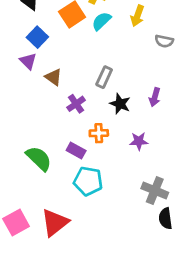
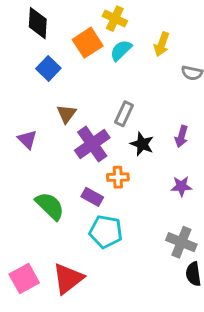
purple triangle: (28, 61) -> (27, 139), moved
brown triangle: (53, 77) -> (66, 114), turned 30
purple cross: (76, 104) -> (92, 144), size x1.6
purple star: (139, 141) -> (181, 186), moved

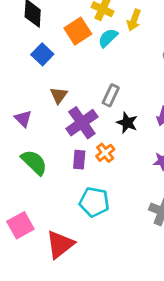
yellow arrow: (162, 44) -> (134, 20), moved
orange cross: (118, 177) -> (105, 153), turned -36
purple rectangle: (92, 197) -> (79, 160), moved, turned 66
green semicircle: (50, 206) -> (34, 162), moved
pink square: (24, 278) -> (20, 225), moved

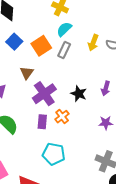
yellow arrow: (134, 20) -> (93, 43), moved
orange square: (78, 31) -> (41, 46), moved
gray rectangle: (111, 95) -> (64, 50), moved

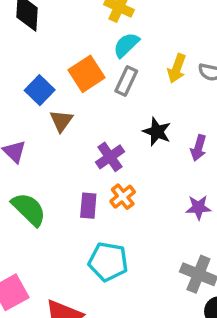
blue square: (14, 42) -> (40, 90), moved
purple cross: (44, 94) -> (110, 157), moved, size x0.7
black star: (79, 94) -> (157, 132), moved

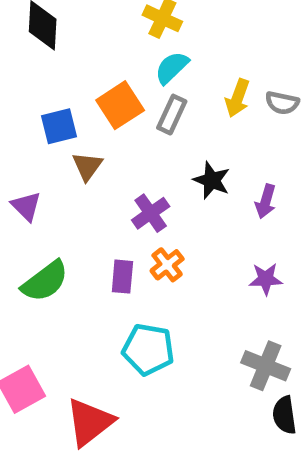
blue square: (40, 90) -> (59, 126), turned 32
green semicircle: (29, 209) -> (45, 281), turned 99

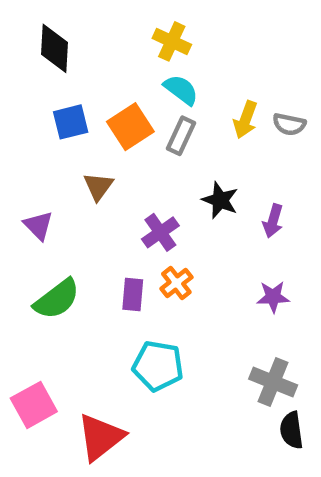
cyan semicircle: (172, 68) -> (181, 90), turned 81
blue square: (59, 126) -> (71, 122), moved

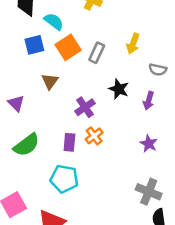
cyan semicircle: (181, 90) -> (54, 21), moved
gray semicircle: (289, 124) -> (158, 70), moved
purple star: (273, 297) -> (149, 144), turned 30
cyan pentagon: (158, 366) -> (64, 179), moved

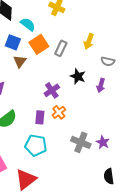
blue square: (34, 45) -> (13, 42), turned 35
brown triangle: (50, 81) -> (20, 61), moved
purple star: (149, 144) -> (103, 142), moved
gray cross: (149, 192) -> (81, 142), moved

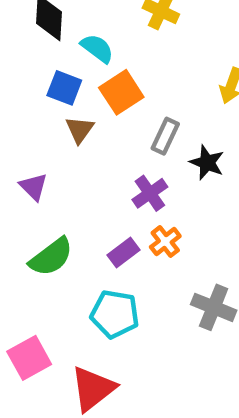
gray rectangle: (61, 48) -> (165, 136), moved
purple rectangle: (40, 117) -> (124, 253), turned 48

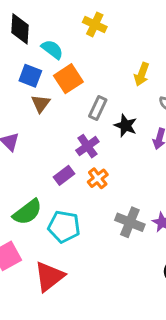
purple rectangle: (124, 253) -> (64, 175), moved
green semicircle: (51, 257) -> (27, 212), moved

